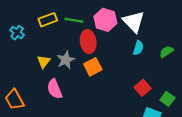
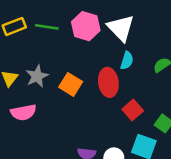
red ellipse: (88, 42) -> (108, 82), moved
orange square: (93, 67) -> (71, 84), turned -30
pink semicircle: (55, 89) -> (23, 112), turned -78

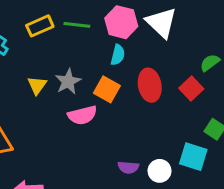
cyan semicircle: (127, 61) -> (118, 55), moved
red square: (133, 110) -> (191, 88), moved
pink semicircle: (23, 112) -> (82, 115), moved

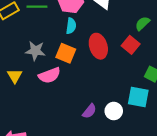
gray star: (68, 81) -> (35, 51), turned -30
yellow triangle: (37, 85) -> (15, 76), moved
purple semicircle: (128, 167) -> (89, 111), turned -49

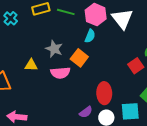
red ellipse: (98, 46) -> (104, 93), moved
yellow triangle: (15, 76) -> (31, 65), turned 48
cyan square: (138, 97) -> (130, 111), turned -30

